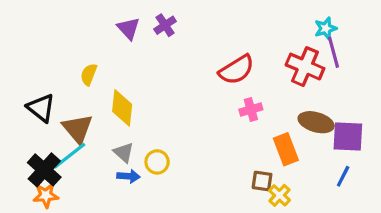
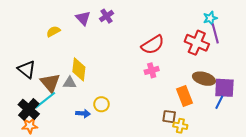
yellow semicircle: (89, 74) -> (53, 31), moved, turned 40
pink cross: (251, 109) -> (152, 70), moved
gray triangle: (124, 152) -> (70, 83), moved, turned -40
blue line: (343, 176) -> (219, 102), moved
yellow cross: (280, 195) -> (180, 126), turned -32

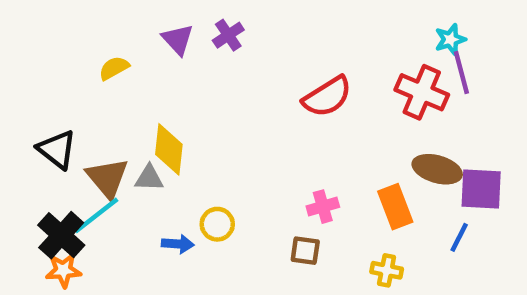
pink cross: (152, 70) -> (323, 207), moved
blue line: (219, 102) -> (459, 237), moved
brown square: (169, 117) -> (305, 251), moved

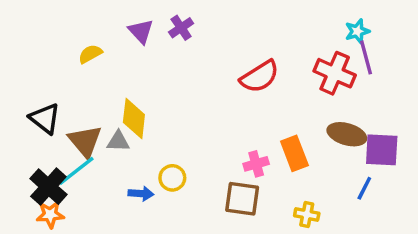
orange rectangle: (395, 207) -> (294, 153), moved
brown square: (305, 251) -> (242, 199), size x1.5

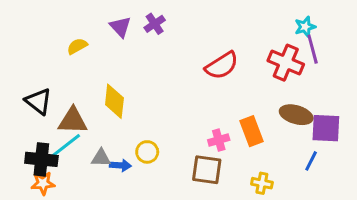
brown triangle: (85, 141) -> (73, 121), turned -48
gray triangle: (118, 141) -> (101, 158), moved
black cross: (48, 187) -> (41, 159), turned -36

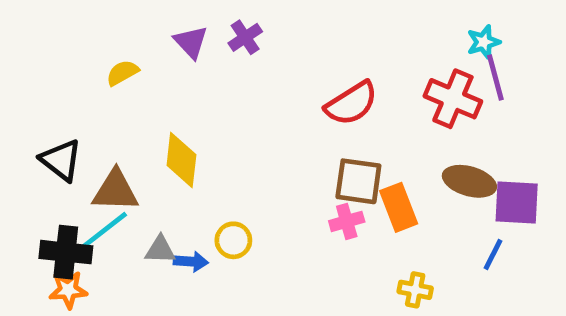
brown square: (207, 170) -> (358, 181), moved

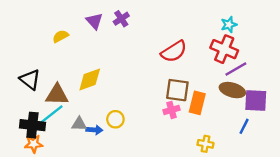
cyan star: (484, 42) -> (229, 25), moved
purple line: (495, 77) -> (236, 69), moved, turned 75
yellow diamond: (181, 160) -> (90, 80), turned 64
orange rectangle: (399, 207) -> (197, 103), turned 35

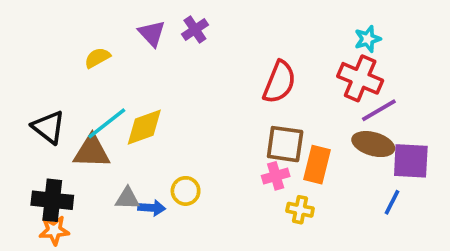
red semicircle: (174, 51) -> (279, 82), turned -36
cyan line: (51, 115) -> (107, 123), moved
yellow cross: (205, 144) -> (300, 210), moved

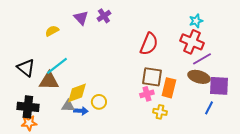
yellow diamond: (144, 127) -> (77, 93), moved

